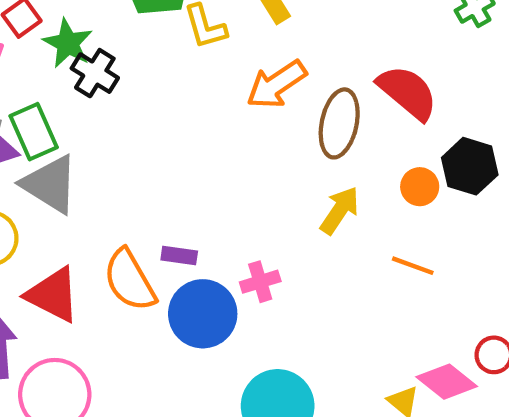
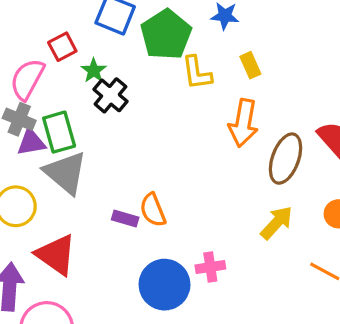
green star: (68, 43) -> (94, 71), size x0.7
orange arrow: (276, 84) -> (243, 123), turned -54
purple rectangle: (179, 255) -> (125, 219), moved
orange semicircle: (130, 280) -> (153, 210), moved, size x0.7

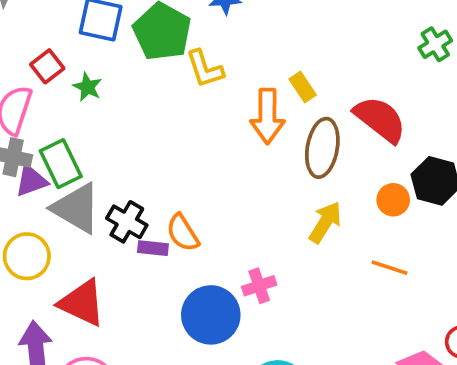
yellow rectangle: (250, 65) -> (303, 87), moved
black cross: (110, 95) -> (127, 222), moved

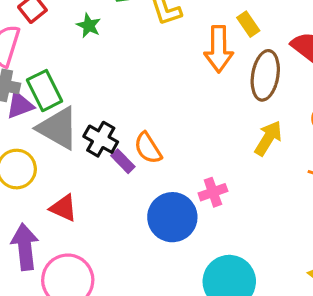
green star: (88, 87) -> (89, 26), moved
purple rectangle: (153, 248) -> (123, 161), turned 40
red triangle: (82, 303) -> (63, 208), size x0.7

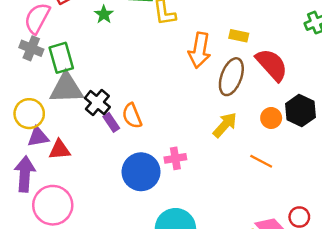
yellow rectangle: (248, 24) -> (239, 36), moved, turned -54
purple triangle: (20, 105) -> (38, 137), moved
gray triangle: (58, 128) -> (66, 88), turned -42
red triangle: (63, 208) -> (59, 150), turned -40

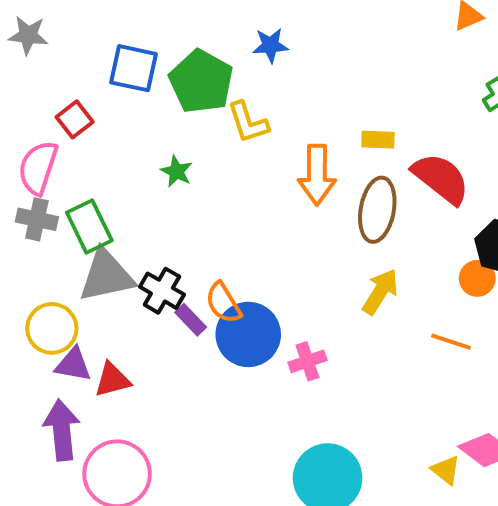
green star: (104, 14) -> (176, 171), moved
orange circle: (271, 118) -> (477, 278), moved
purple triangle: (38, 137) -> (73, 365), turned 30
blue circle: (141, 172) -> (248, 334), moved

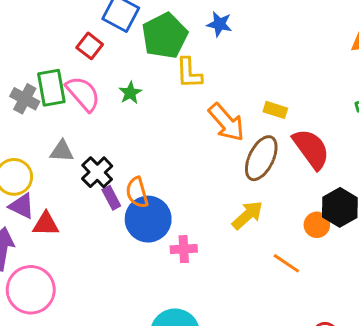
red square: (75, 119) -> (90, 46), moved, turned -30
pink semicircle: (38, 168) -> (83, 94), moved, turned 105
orange arrow: (317, 175) -> (226, 122), turned -57
green rectangle: (89, 227) -> (51, 88), moved
gray triangle: (106, 276) -> (62, 151), size x0.6

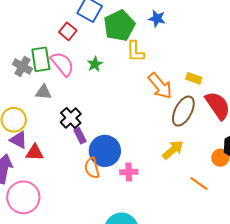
gray triangle: (62, 151) -> (44, 92), moved
orange semicircle: (137, 193) -> (92, 168), moved

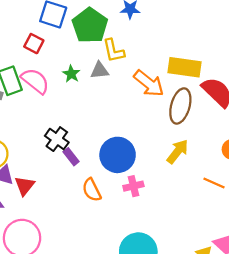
yellow rectangle: (194, 78) -> (185, 67), size x1.8
gray triangle: (44, 92) -> (100, 70), moved
blue circle: (105, 151) -> (118, 155), moved
red triangle: (35, 153) -> (25, 186), turned -42

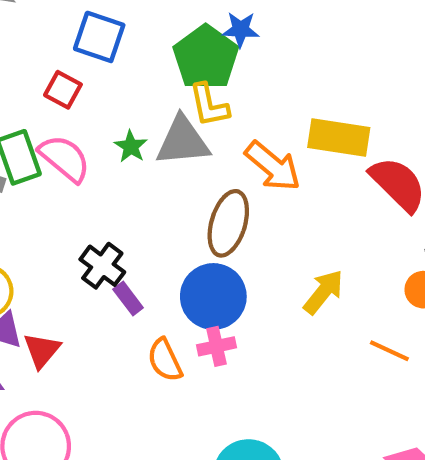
green pentagon: (90, 25) -> (206, 57), moved
gray triangle: (100, 70) -> (183, 141), size x1.6
brown ellipse: (180, 106) -> (228, 223), moved
pink cross: (133, 186) -> (217, 346), moved

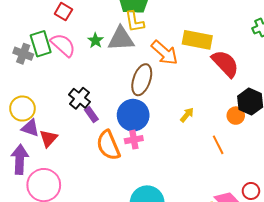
yellow arrow: (323, 292) -> (187, 115), size x0.7
orange line: (389, 351) -> (218, 145), turned 36
orange semicircle: (165, 360) -> (108, 145), size x1.4

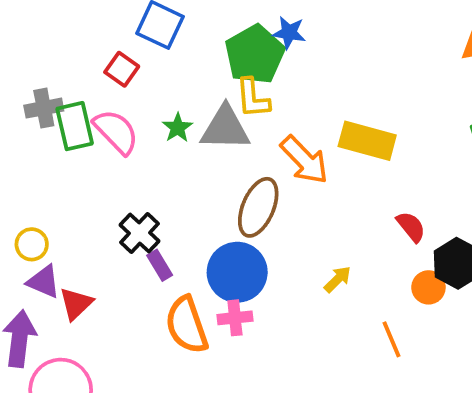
gray cross: (23, 54) -> (44, 108), moved, turned -36
red semicircle: (225, 64) -> (411, 227), moved, size x0.6
yellow circle: (22, 109) -> (32, 244), size x0.7

